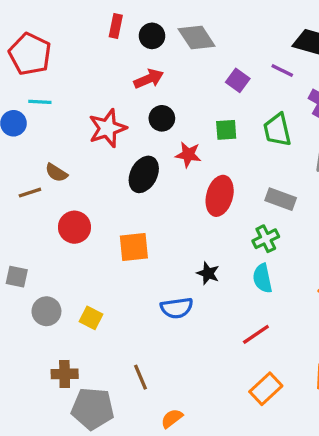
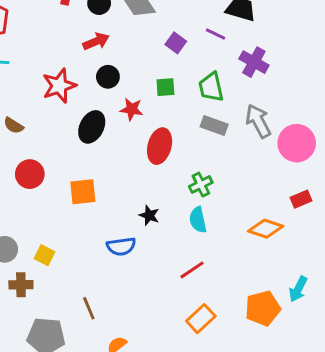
gray rectangle: (281, 199) -> (214, 125), moved
brown cross: (65, 374) -> (21, 285), moved

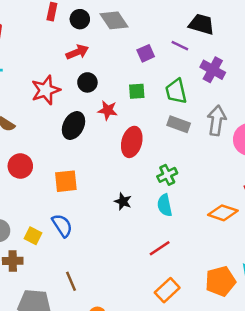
purple square: (176, 43) -> (146, 53), turned 30
gray arrow: (258, 121) -> (217, 120), turned 36
blue semicircle: (121, 246) -> (62, 226), moved, turned -115

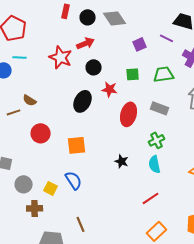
red star: (46, 90) -> (61, 57), moved, turned -30
green trapezoid: (176, 91) -> (164, 74), turned 95
gray rectangle: (179, 124) -> (160, 108), moved

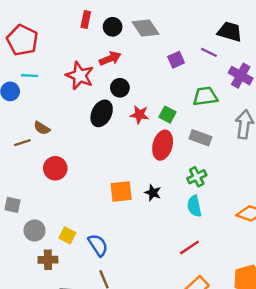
green square: (133, 74) -> (167, 115), moved, turned 32
black ellipse: (83, 101) -> (102, 113), moved
orange square: (77, 145) -> (121, 191), moved
black star: (122, 161) -> (153, 193), moved
blue semicircle: (74, 180) -> (98, 245), moved

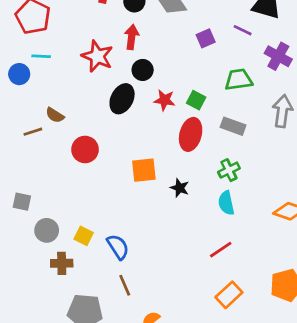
red arrow: (110, 58) -> (132, 37), turned -60
red circle: (55, 168) -> (85, 149), moved
orange square: (121, 191) -> (144, 170), moved

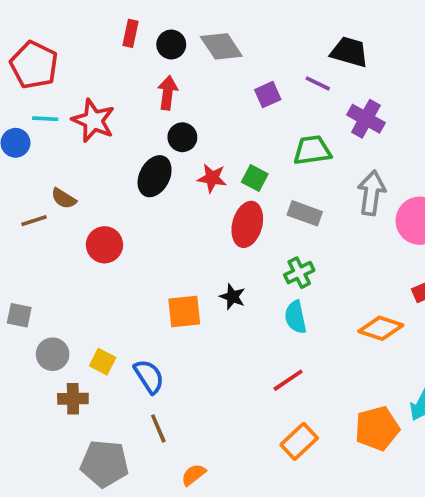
red star: (97, 56) -> (93, 121), moved
orange square: (144, 170) -> (184, 312), moved

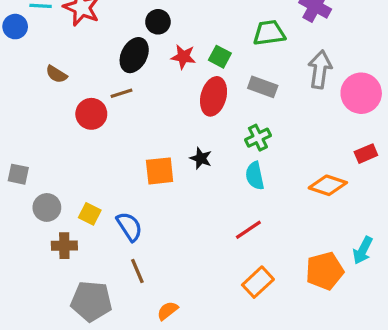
brown line: (34, 221) -> (121, 93), moved

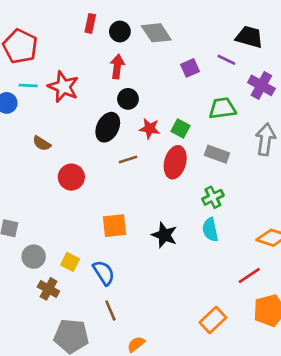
brown line: (121, 93) -> (128, 160), moved
black star: (201, 158) -> (164, 235), moved, size x1.4
orange square: (160, 171) -> (114, 226), moved
red line: (248, 230) -> (249, 275), moved
brown cross: (64, 246) -> (48, 289), turned 30

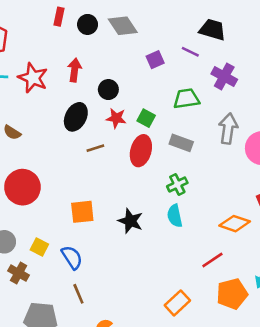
red arrow: (117, 67) -> (75, 70), moved
black circle: (128, 99) -> (108, 90), moved
red circle: (71, 177) -> (22, 187), moved, size x1.4

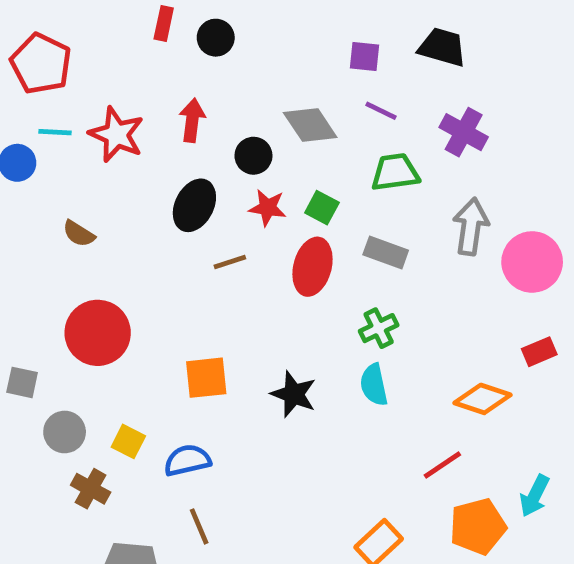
gray diamond: (123, 26) -> (310, 125), moved
purple line: (190, 52) -> (381, 111), moved
purple square: (155, 60) -> (364, 57), moved, turned 30
blue semicircle: (72, 257) -> (187, 460), turned -70

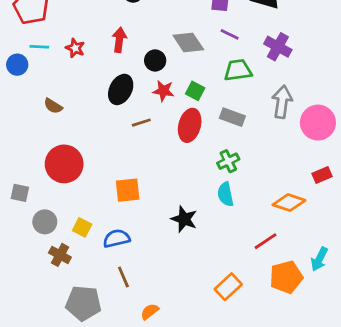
red star: (117, 134) -> (75, 48), size x0.6
black star: (294, 394) -> (184, 219), moved

